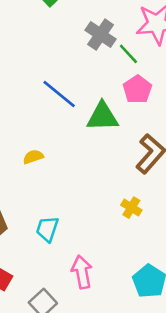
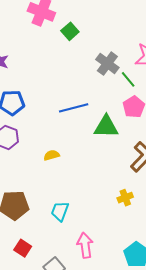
blue line: (59, 94) -> (74, 108), turned -56
yellow cross: (131, 208) -> (125, 198), turned 35

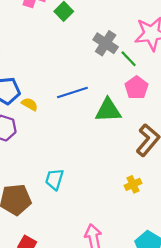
yellow semicircle: (52, 155) -> (30, 104), moved, turned 49
cyan trapezoid: (60, 211) -> (54, 179), moved

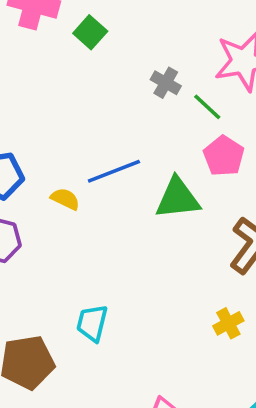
gray cross: (106, 43) -> (166, 83), size x0.7
yellow semicircle: (30, 104) -> (65, 199), moved

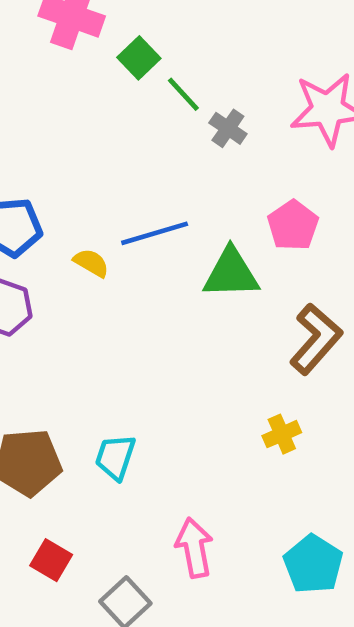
green line: (207, 107) -> (183, 94), moved
cyan trapezoid: (92, 323) -> (115, 457), moved

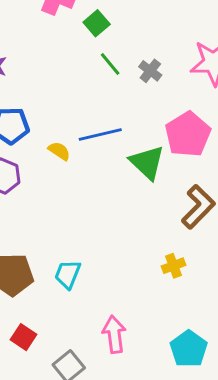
green line: (183, 94) -> (110, 64), moved
pink pentagon: (293, 225) -> (188, 134), size x1.4
green triangle: (231, 273) -> (147, 162), turned 42

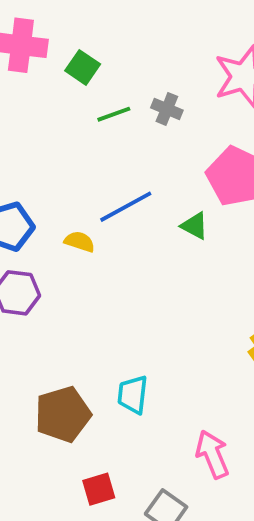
green line: (110, 64) -> (114, 114), turned -55
green triangle: (147, 162) -> (195, 226), size x0.6
red square: (24, 337) -> (99, 489), turned -35

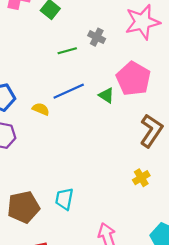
green line: (114, 114) -> (67, 51), moved
green triangle: (195, 226) -> (106, 95), moved

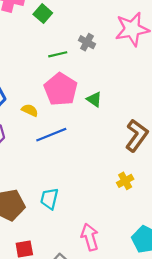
pink pentagon: (133, 79) -> (61, 89), moved
blue line: (69, 91) -> (51, 135), moved

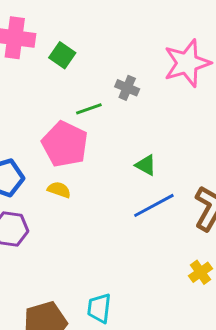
pink pentagon: (61, 89) -> (65, 144), moved
blue line: (51, 135) -> (154, 205), moved

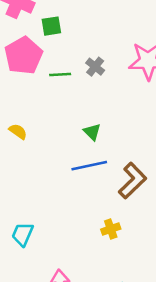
green square: (62, 55) -> (51, 26), turned 30
pink pentagon: (65, 144) -> (23, 56), moved

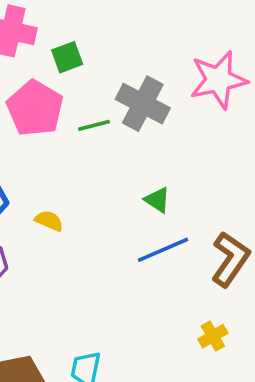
gray cross: (95, 67) -> (143, 104), size x1.8

